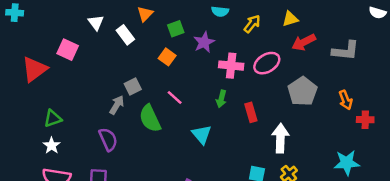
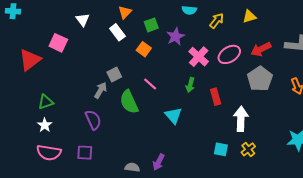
white rectangle: (125, 35) -> (117, 32), moved
red arrow: (304, 42) -> (261, 49), moved
pink cross: (231, 66) -> (199, 57), turned 36

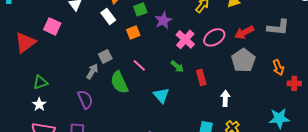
orange square: (144, 49) -> (133, 32), turned 32
green arrow: (190, 85) -> (177, 66), turned -64
white arrow: (241, 119) -> (225, 98), size x0.7

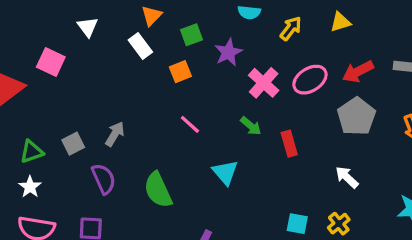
gray square: (105, 56) -> (73, 144), moved
green semicircle: (119, 82) -> (158, 190), moved
white arrow: (225, 98) -> (347, 177), moved, turned -49

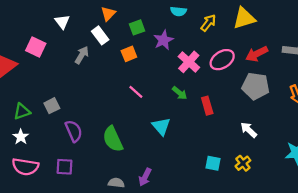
yellow triangle: (340, 22) -> (244, 18), size x1.5
gray pentagon: (356, 116) -> (256, 86), turned -30
gray arrow: (115, 134) -> (82, 55), moved

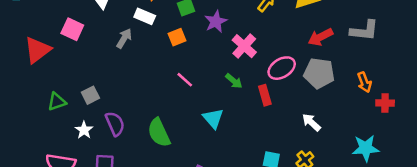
white rectangle: (100, 35) -> (145, 16), turned -30
pink ellipse: (222, 60) -> (282, 68), moved
white star: (21, 137) -> (84, 130), moved

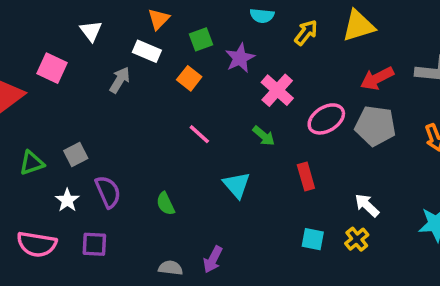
orange square: (177, 37) -> (189, 78), turned -30
red rectangle: (265, 95) -> (306, 177), moved
white arrow: (311, 122) -> (367, 205), moved
green semicircle: (159, 133) -> (165, 204), size x0.6

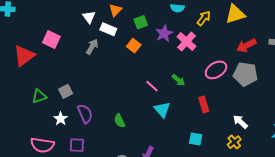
white triangle: (91, 31) -> (89, 17), moved
pink cross: (277, 90) -> (187, 42), moved
pink line: (199, 134) -> (152, 86), moved
cyan square: (313, 239) -> (196, 139), moved

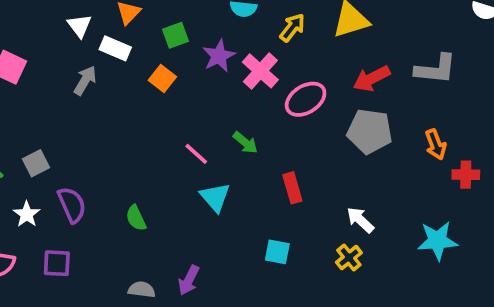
pink ellipse: (216, 70) -> (306, 99), moved

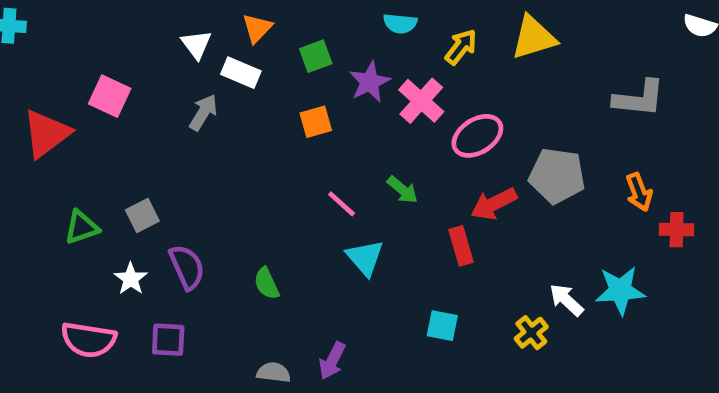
orange square: (162, 79) -> (316, 122), moved, turned 36
red arrow: (372, 79) -> (494, 204), moved
white arrow: (360, 220) -> (566, 300), moved
cyan star: (437, 241) -> (620, 290), moved

